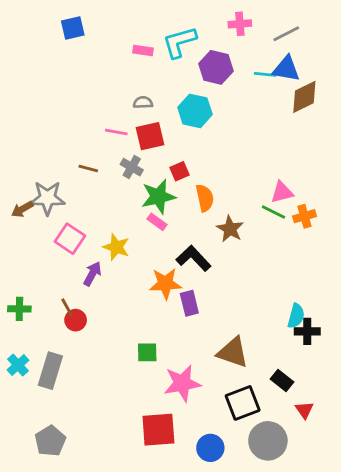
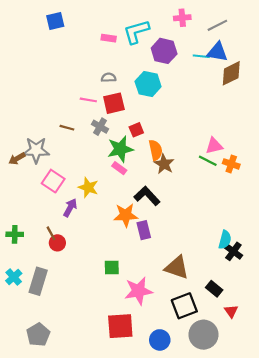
orange cross: (304, 216) -> (231, 164), turned 35
brown star: (230, 229) -> (164, 164), moved
black cross: (307, 331) -> (233, 251), turned 36

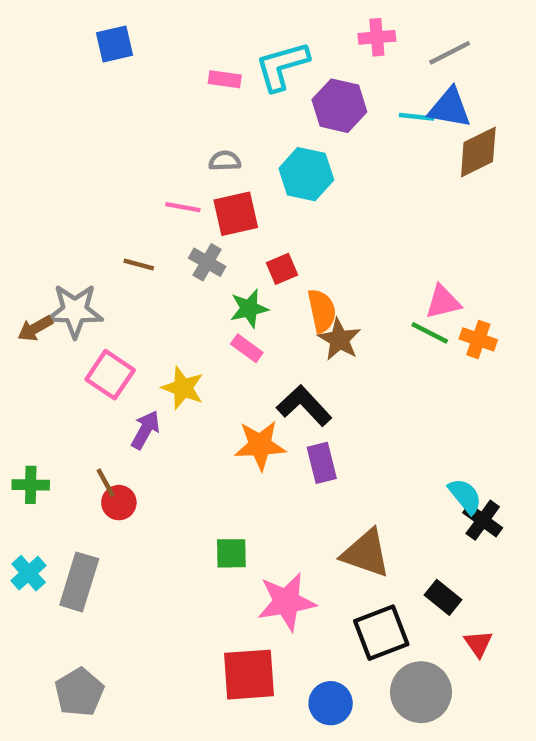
green star: (120, 149) -> (249, 309), size x0.7
purple rectangle: (144, 230) -> (322, 463), moved
cyan semicircle: (225, 240) -> (465, 496), turned -54

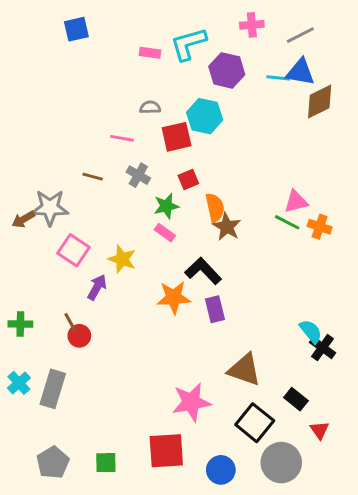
red square: (236, 214) -> (177, 137), moved
green square: (231, 553) -> (106, 463), moved
black square: (381, 633) -> (255, 423), turned -30

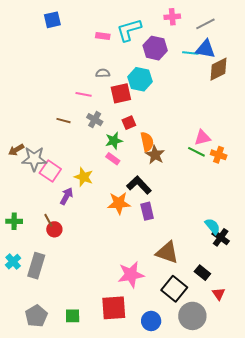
gray star: (50, 208) -> (34, 159), moved

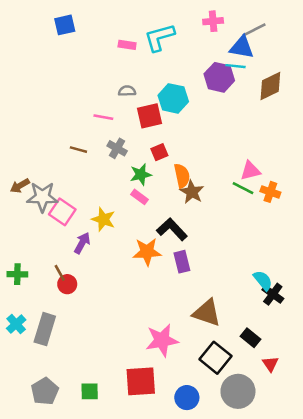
purple hexagon: (155, 48) -> (219, 77), moved
blue triangle: (205, 49) -> (242, 47), moved

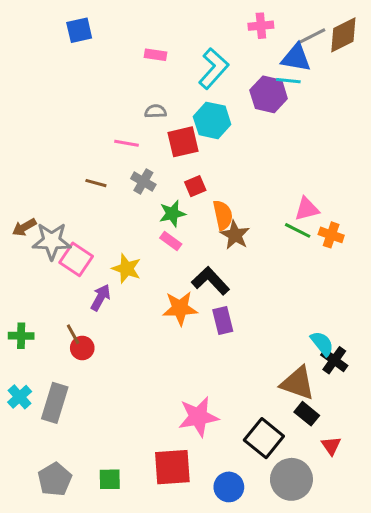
cyan L-shape: (159, 37) -> (214, 68), moved, turned 148
brown diamond: (270, 86) -> (343, 35), moved
brown triangle: (207, 313) -> (298, 383), moved

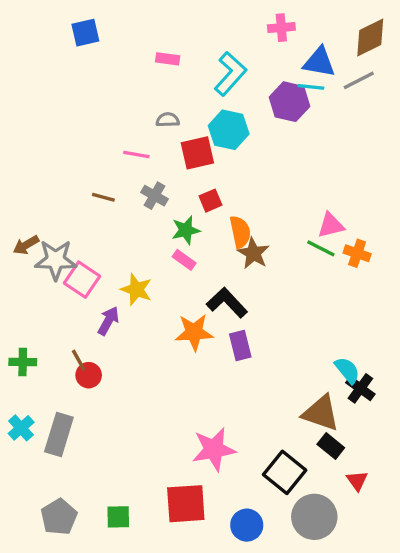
gray line: (311, 36) -> (359, 80), moved

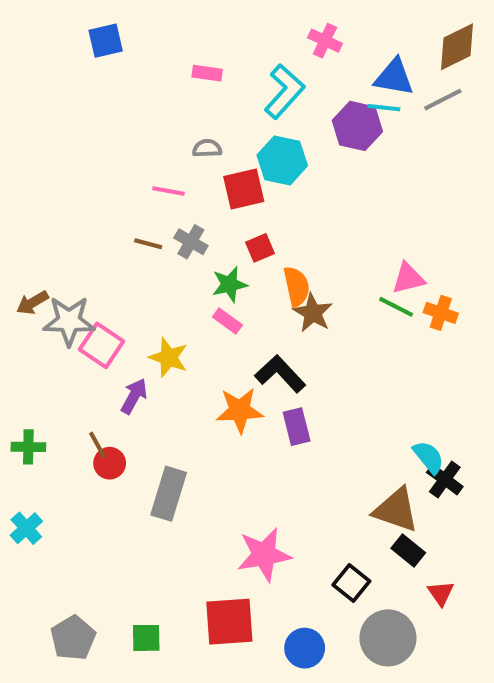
pink cross: (281, 28) -> (325, 41), moved, turned 30
brown line: (103, 197) -> (148, 244), moved
gray rectangle: (59, 434) -> (169, 494), moved
black square: (285, 472) -> (351, 583), size x0.7

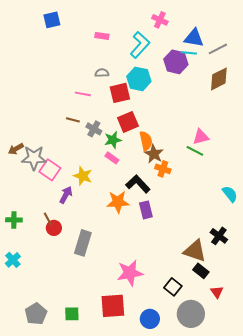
brown diamond: (457, 47) -> (219, 79), moved
gray cross: (191, 242) -> (94, 129), moved
red square: (260, 248) -> (128, 122), size x1.5
orange cross: (441, 313) -> (163, 169), moved
cyan semicircle: (429, 457) -> (230, 194), moved

